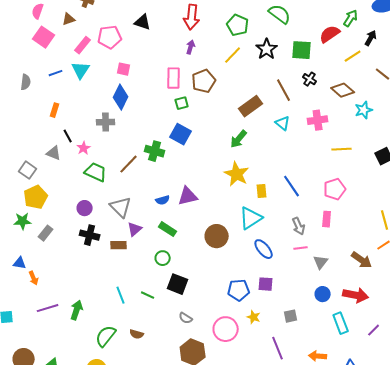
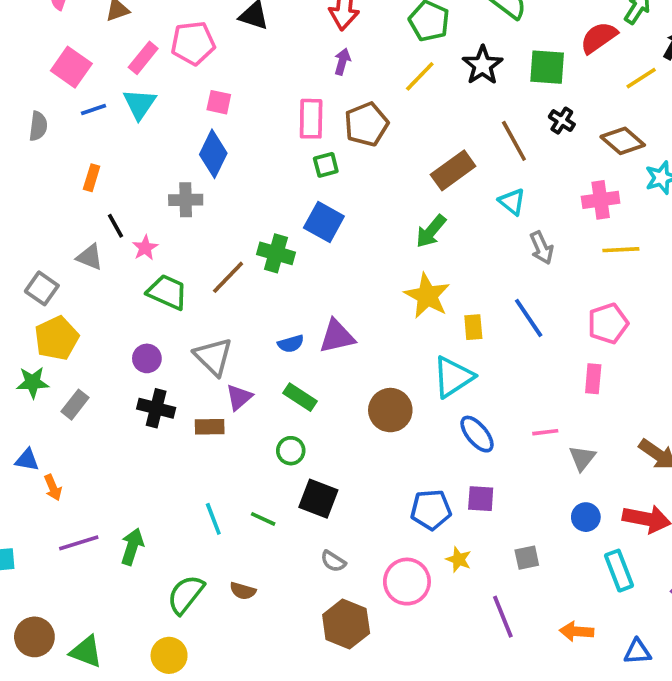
pink square: (44, 37) -> (71, 67), moved
pink cross: (318, 120) -> (601, 200), moved
gray arrow: (299, 226) -> (542, 248), moved

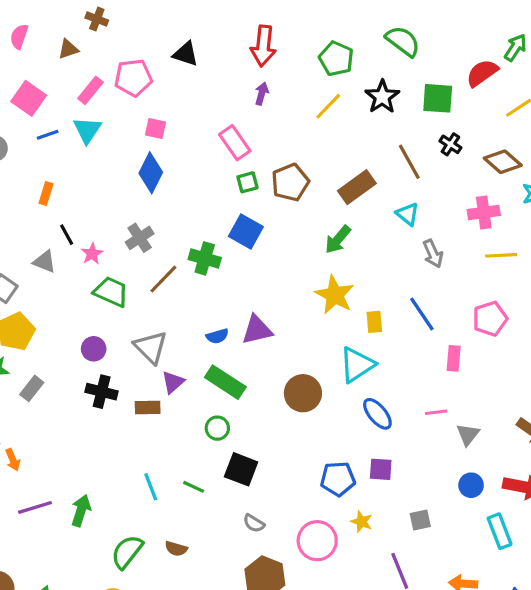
pink rectangle: (311, 119) -> (235, 143), turned -36
brown pentagon: (366, 124) -> (290, 182), moved
gray cross: (186, 200) -> (140, 238), moved, turned -32
pink rectangle: (593, 379) -> (454, 358), moved
green rectangle: (300, 397) -> (225, 382), size x1.4

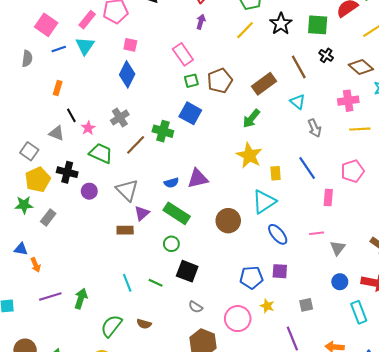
black cross: (102, 392) -> (67, 172), moved

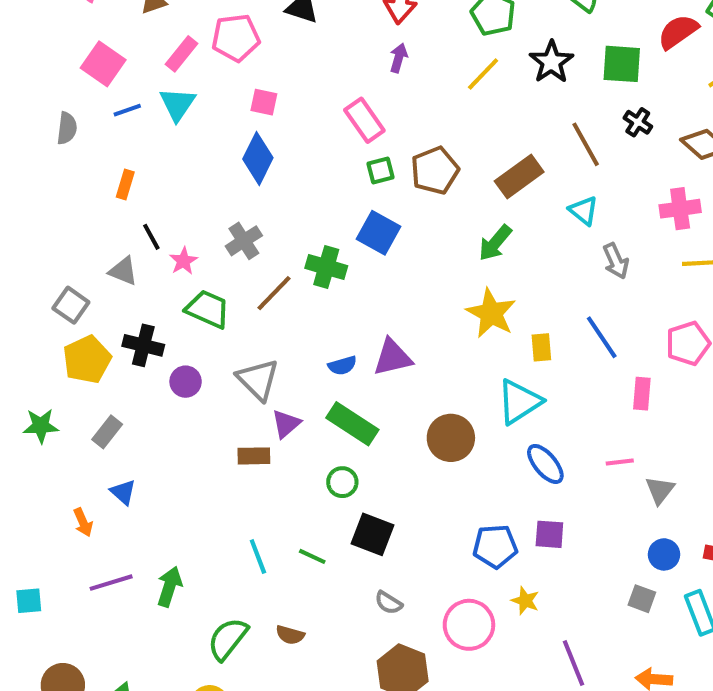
green star: (24, 205) -> (41, 426), moved
blue triangle: (21, 249) -> (123, 492), moved, turned 32
gray square: (306, 305) -> (642, 599), moved, turned 32

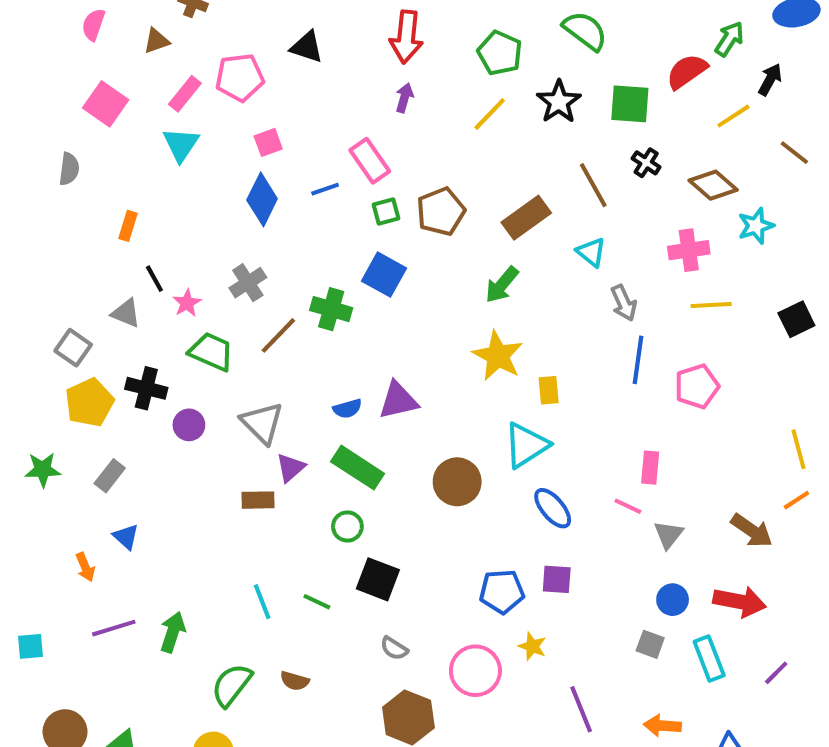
pink square: (264, 102) -> (268, 142), turned -32
blue line: (127, 110) -> (325, 189), moved
blue line: (602, 337) -> (638, 360), moved, turned 42
pink rectangle: (642, 394) -> (650, 468), moved
pink line: (620, 462) -> (628, 506), turned 32

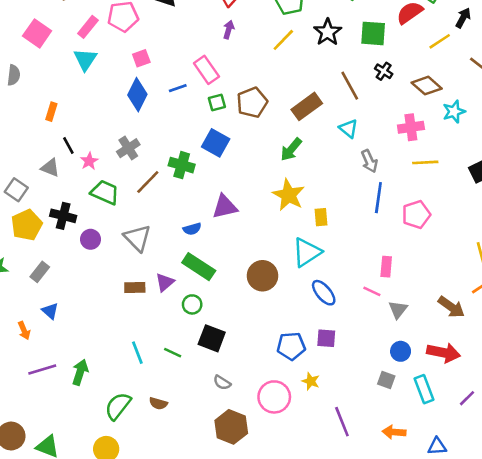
purple triangle: (398, 401) -> (225, 207), moved
purple triangle: (291, 468) -> (165, 282), moved

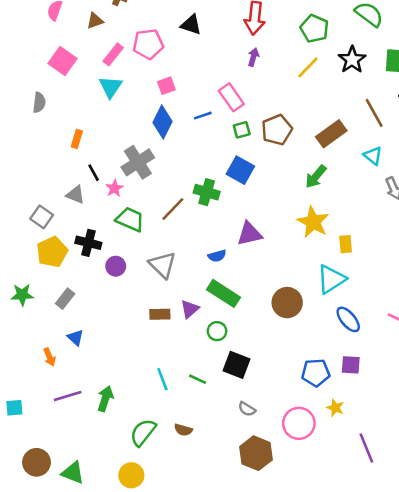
gray cross: (128, 148) -> (138, 162), moved, size x1.4

